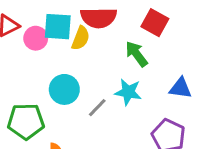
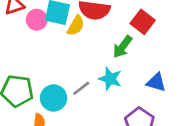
green arrow: (137, 54) -> (123, 47), turned -115
cyan circle: (64, 89) -> (54, 98), moved

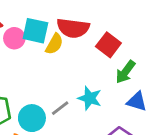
red square: (143, 22) -> (108, 45), moved
green arrow: (123, 47) -> (125, 72), moved

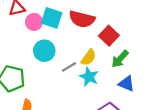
yellow semicircle: (54, 44) -> (89, 57), moved
gray line: (60, 108) -> (69, 67), moved
cyan circle: (32, 118) -> (44, 51), moved

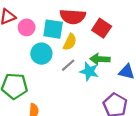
cyan square: (52, 18) -> (53, 29), moved
yellow semicircle: (89, 57) -> (70, 42), moved
green arrow: (120, 59) -> (100, 59), moved, turned 60

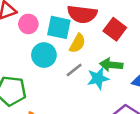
cyan star: (89, 71) -> (98, 78), turned -30

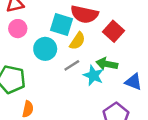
pink circle: (28, 24) -> (18, 29), moved
cyan star: (98, 78) -> (93, 75), turned 30

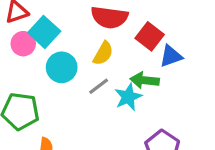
cyan square: (61, 25) -> (44, 32), moved, turned 30
cyan star: (93, 75) -> (128, 97), turned 30
blue triangle: (133, 82) -> (171, 56), moved, turned -36

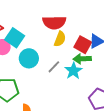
red square: (150, 36) -> (83, 45), moved
yellow semicircle: (103, 53) -> (60, 39), moved

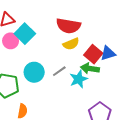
yellow semicircle: (60, 39) -> (71, 44), turned 35
cyan circle: (29, 58) -> (34, 72), moved

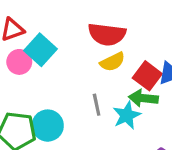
gray line: (59, 71) -> (97, 105), turned -64
cyan circle: (34, 72) -> (48, 126), moved

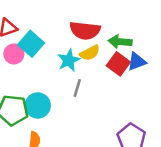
green arrow: (143, 98) -> (120, 42), moved
gray line: (97, 105) -> (77, 88), turned 30
cyan star: (127, 115) -> (69, 60), moved

